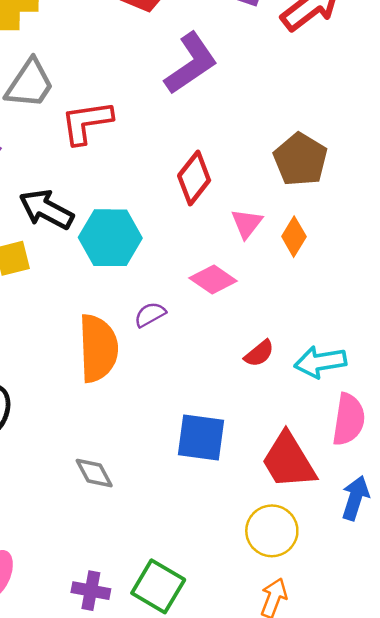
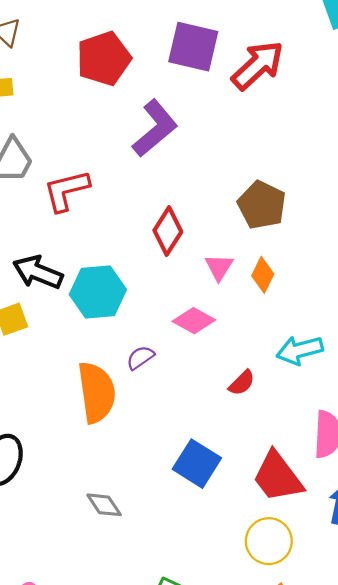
cyan arrow: (320, 362) -> (300, 350), moved
blue square: (201, 438) -> (197, 464), turned 30

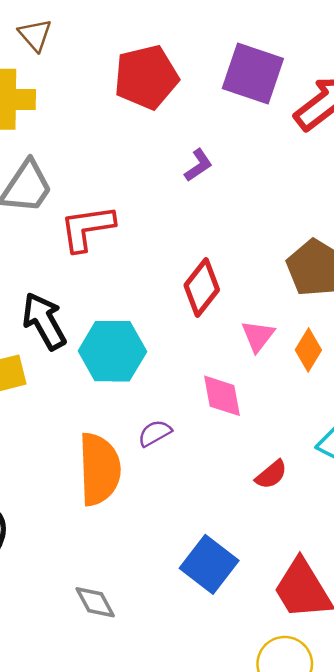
purple L-shape: (155, 128) -> (198, 165), size x0.5
black arrow: (38, 272) -> (44, 321), turned 33
pink diamond: (194, 321) -> (222, 396), turned 45

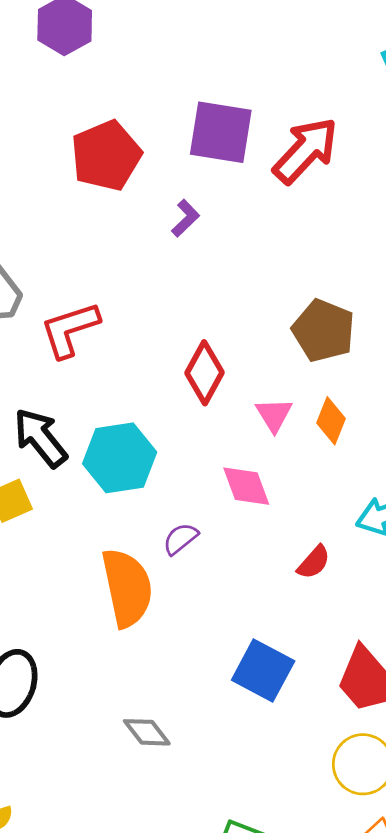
purple L-shape: (198, 165) -> (185, 218), moved

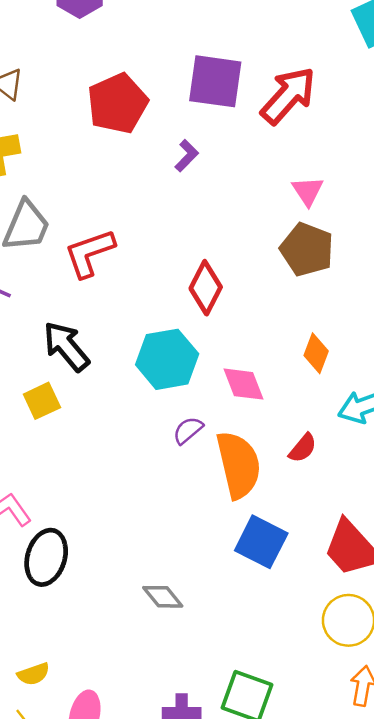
pink triangle: (274, 415) -> (308, 191), moved
orange diamond: (331, 421) -> (316, 353), moved
cyan hexagon: (120, 458) -> (167, 359), moved
orange semicircle: (127, 588) -> (239, 465), moved

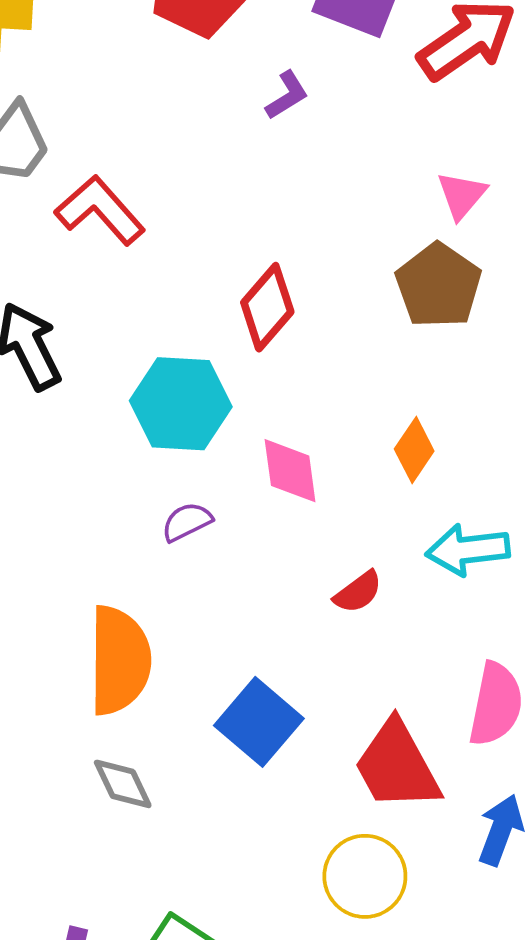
red L-shape: (90, 253) -> (100, 210), turned 54
orange semicircle: (239, 465) -> (119, 660), moved
gray diamond: (163, 597) -> (123, 784), moved

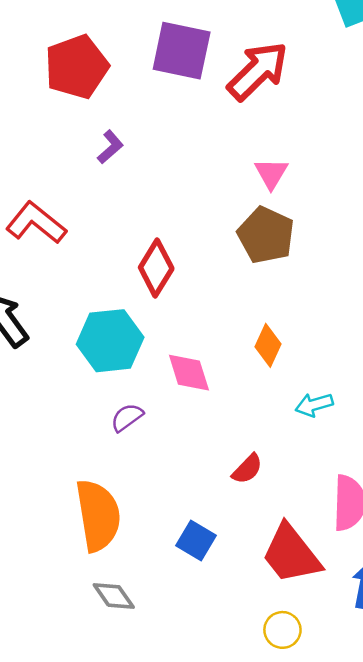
purple L-shape: (287, 95) -> (110, 147), moved
cyan arrow: (468, 550) -> (314, 405), size x0.7
red semicircle: (358, 592) -> (247, 469), moved
blue square: (259, 722) -> (196, 540), size x0.7
yellow circle: (365, 876) -> (282, 630), size x0.7

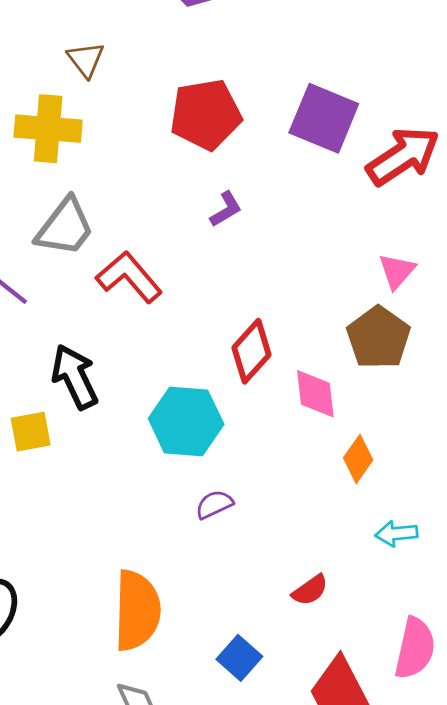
pink diamond: (189, 373) -> (315, 394), moved
purple semicircle: (127, 417) -> (214, 504), moved

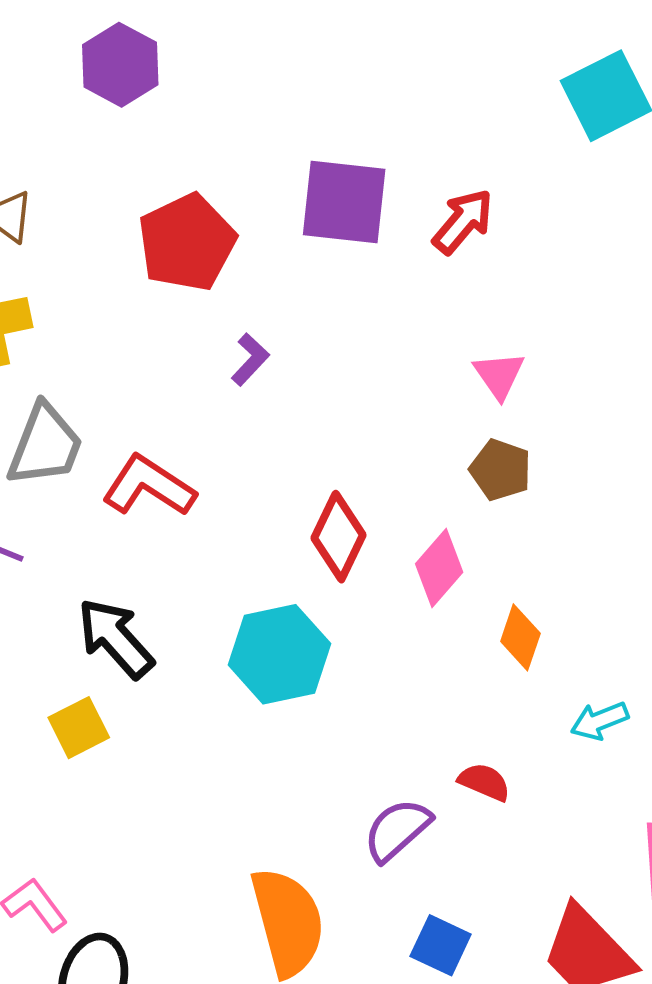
red arrow: (403, 156) -> (463, 221), size x0.7
brown pentagon: (378, 338) -> (500, 470), size x0.7
pink diamond: (315, 394) -> (439, 568), turned 64
purple semicircle: (214, 504) -> (397, 830), moved, size x1.4
red semicircle: (310, 590) -> (484, 782), moved, turned -105

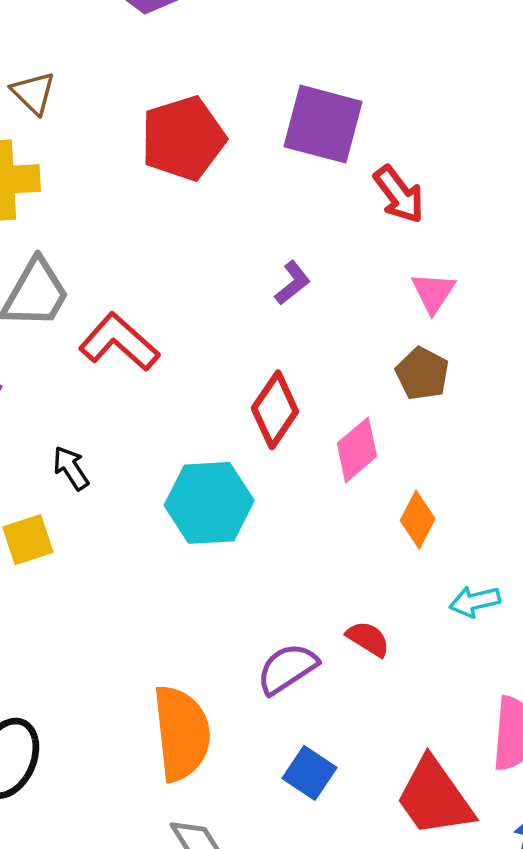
red arrow: (463, 221) -> (399, 194), moved, turned 94
purple L-shape: (250, 359) -> (293, 283), moved
black arrow: (116, 638) -> (71, 468), size x0.6

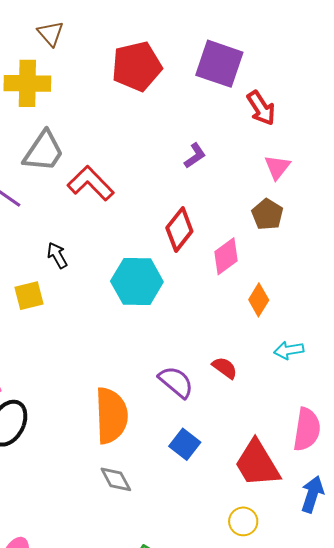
purple semicircle: (287, 669) -> (176, 382), turned 69

